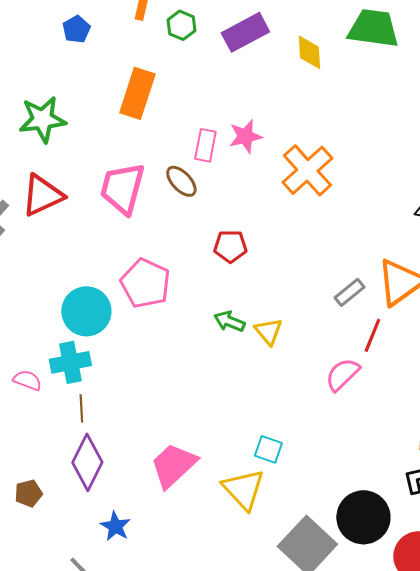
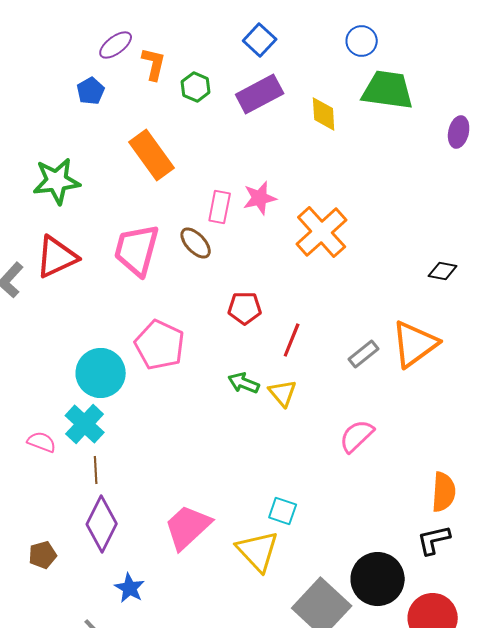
orange rectangle: (137, 93) -> (152, 155), turned -54
red line: (372, 335) -> (292, 340), moved
cyan cross: (70, 362) -> (85, 424), turned -36

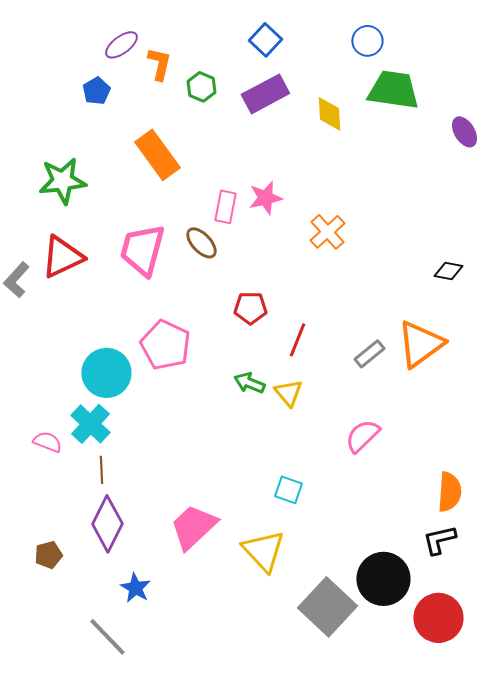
purple ellipse: (459, 132) -> (464, 132), turned -44
orange cross: (322, 232) -> (327, 232), size x0.7
cyan square: (283, 511) -> (288, 490), moved

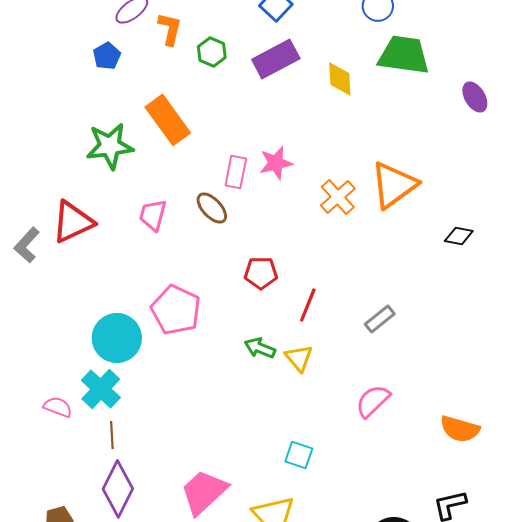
green star: (62, 181) -> (110, 146), moved
pink trapezoid: (142, 250) -> (153, 215), size x0.6
orange triangle: (420, 344) -> (394, 185), moved
orange semicircle: (449, 492) -> (460, 429), moved, turned 102

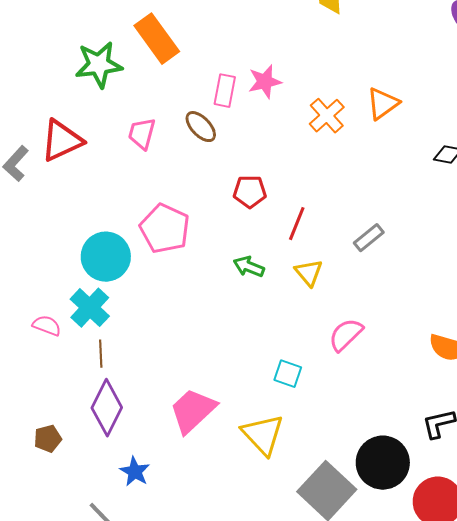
orange triangle: (394, 185) -> (383, 104), size x0.7
yellow triangle: (299, 358) -> (309, 273), moved
pink semicircle: (373, 401) -> (346, 335), moved

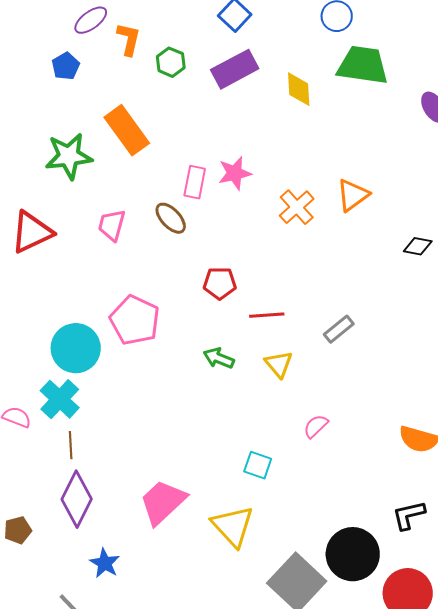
red line: (297, 224) -> (267, 315), turned 64
pink semicircle: (346, 335) -> (316, 426), size x0.7

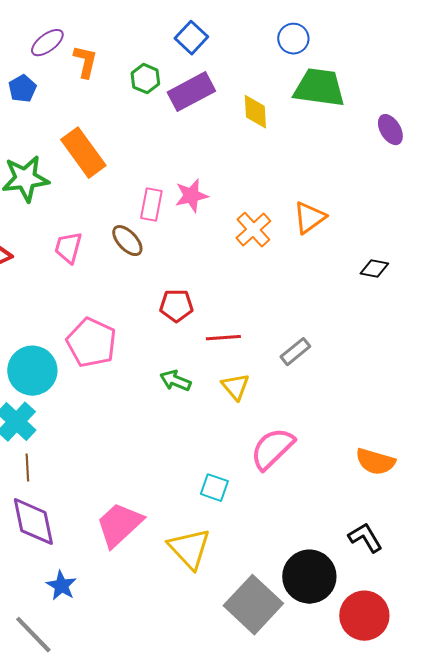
green hexagon: (171, 62) -> (145, 79), moved
pink semicircle: (316, 426) -> (272, 449), size x1.8
purple diamond: (77, 499) -> (33, 522), turned -38
black L-shape: (409, 515) -> (365, 538), turned 72

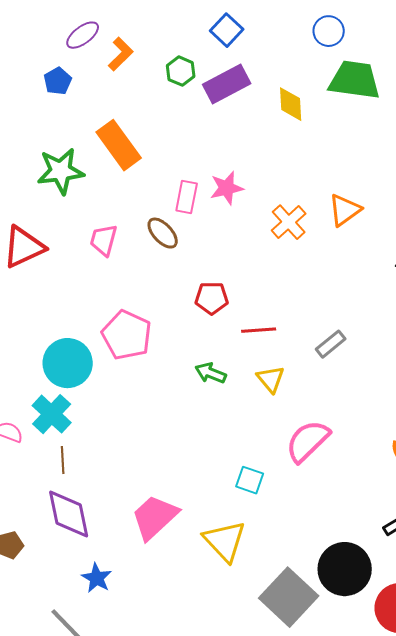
orange L-shape: (85, 62) -> (121, 54), turned 32

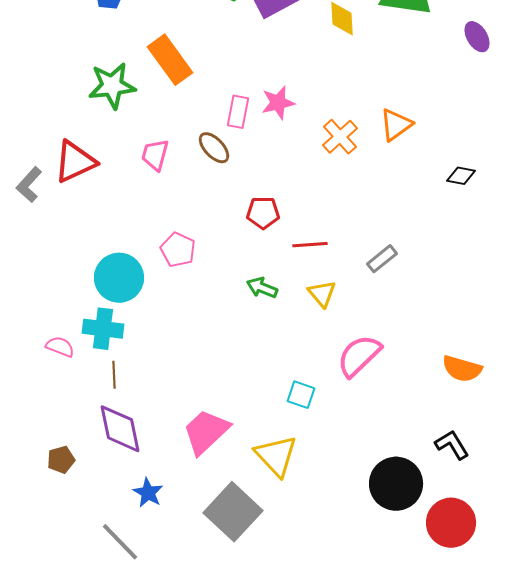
pink pentagon: (127, 335) -> (178, 250), size x0.7
cyan cross: (52, 414) -> (103, 329), turned -36
gray square: (289, 597) -> (233, 512), moved

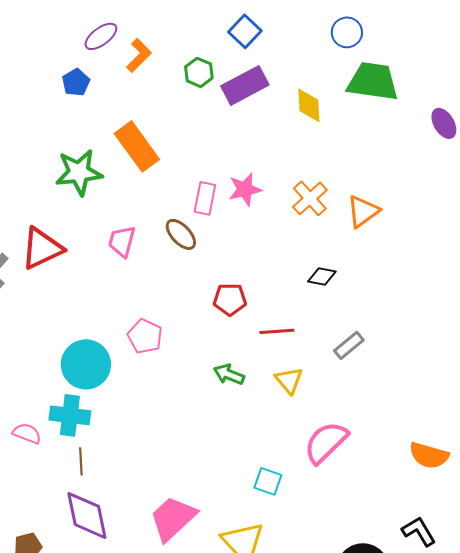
orange cross: (340, 137) -> (310, 198), moved
black diamond: (461, 176) -> (322, 276), moved

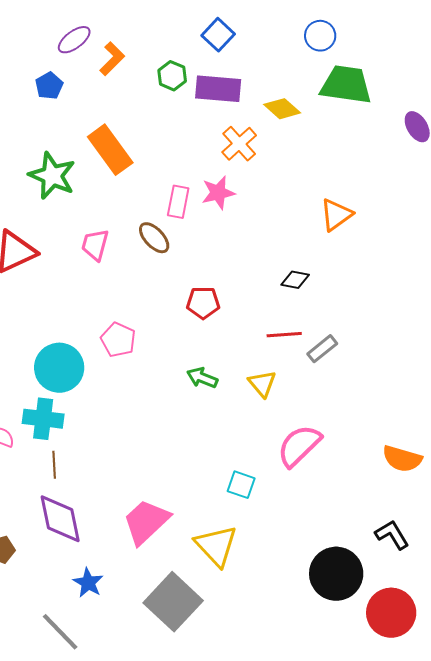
purple rectangle: (245, 85) -> (218, 89), turned 33
yellow diamond: (309, 105) -> (282, 109), turned -45
green star: (79, 172) -> (52, 176), turned 30
orange cross: (310, 198) -> (239, 144), moved
red line: (277, 331) -> (284, 335), moved

